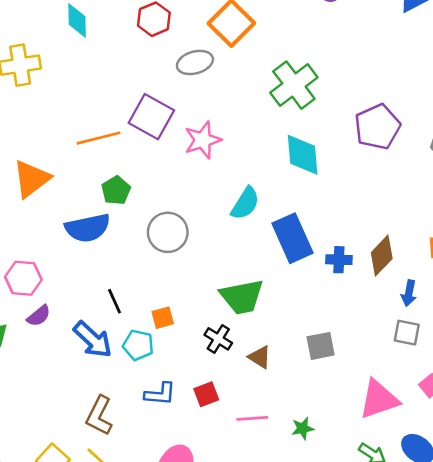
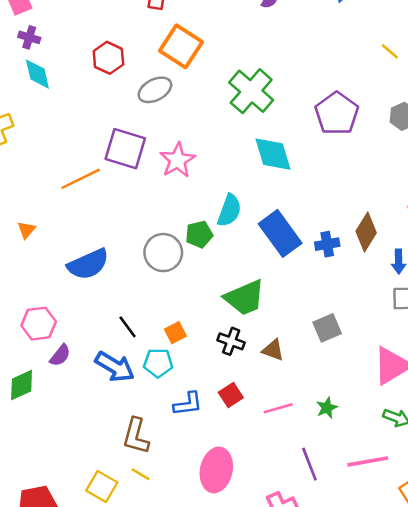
orange triangle: (31, 179) -> (26, 230), size x0.5
green pentagon: (116, 190) -> (199, 234), moved, turned 30

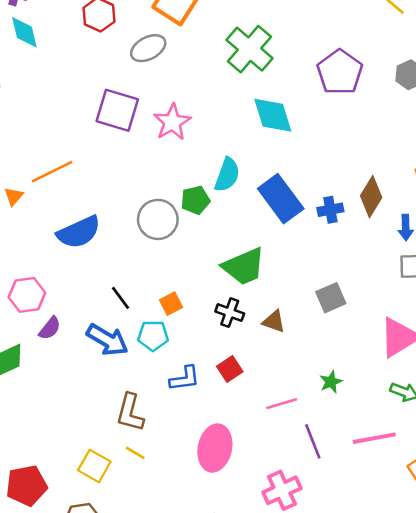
orange line: (81, 179) -> (52, 172), moved
pink line: (278, 408) -> (282, 404), moved

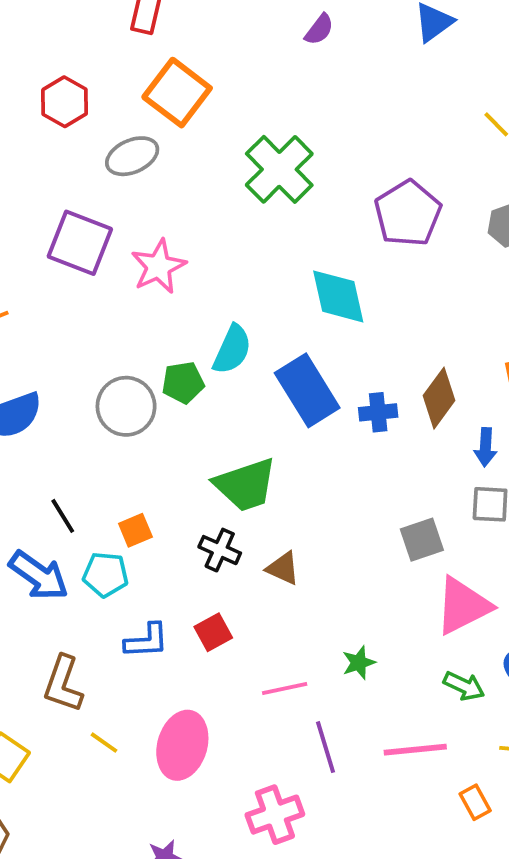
cyan diamond: (273, 115) -> (338, 296), moved
gray square: (331, 298) -> (422, 540), moved
yellow line: (135, 453) -> (104, 743), moved

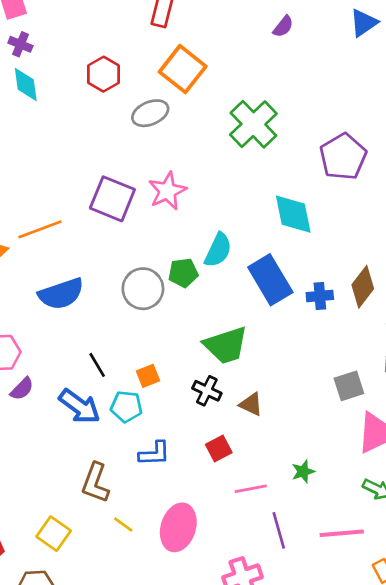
purple square: (80, 243) -> (112, 199), moved
red square: (213, 632) -> (219, 448), moved

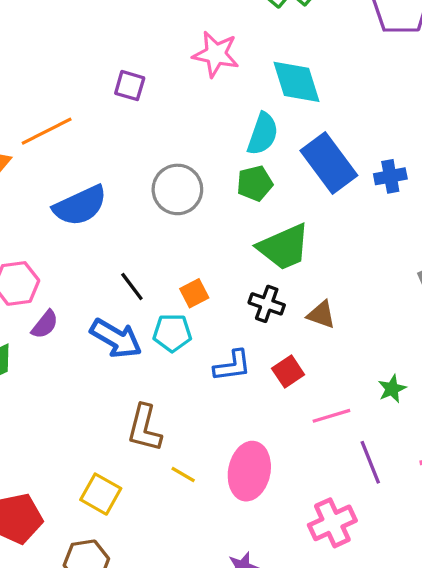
pink star: (167, 191) -> (216, 54), moved, turned -30
purple square: (112, 199) -> (130, 86), size x0.6
cyan diamond: (293, 214) -> (296, 82), moved
green pentagon: (183, 273) -> (255, 183), moved
blue L-shape: (154, 454) -> (232, 366), moved

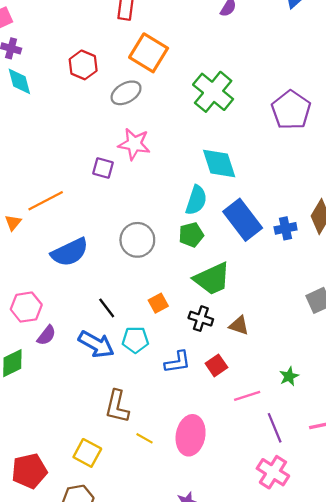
pink star: (216, 54) -> (134, 144), moved
orange square: (194, 293) -> (158, 303), moved
pink cross: (332, 523) -> (273, 472), moved, turned -32

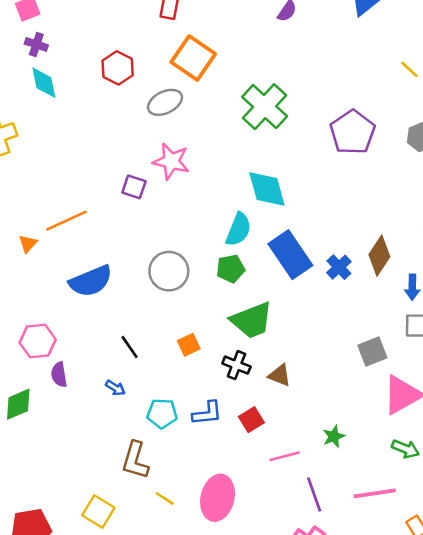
blue cross: (286, 228) -> (339, 267), turned -35
purple semicircle: (46, 335) -> (59, 375), turned 130
cyan pentagon: (135, 340) -> (162, 413), moved
blue arrow: (96, 344) -> (115, 388), size x0.5

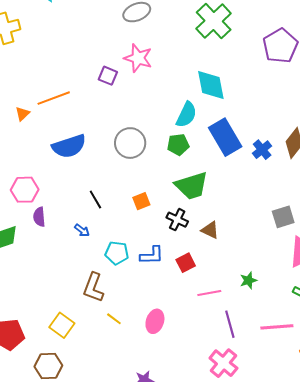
pink ellipse: (218, 498) -> (155, 321), size x0.7

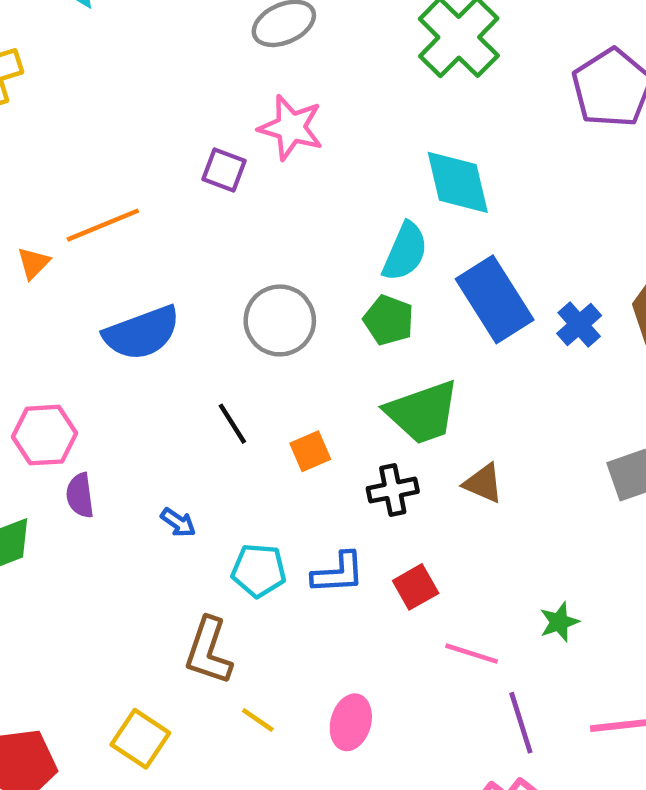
green pentagon: (178, 145) -> (389, 320), turned 30
black line: (95, 200) -> (232, 424), moved
black cross: (177, 220) -> (393, 490), turned -35
brown triangle: (210, 230) -> (483, 483), moved
pink line: (209, 293) -> (472, 654), turned 30

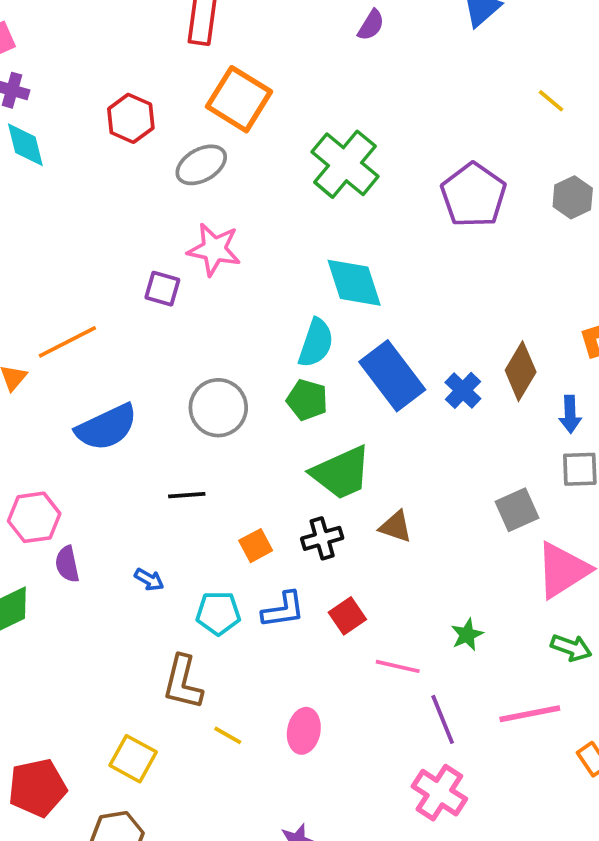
black line: (232, 424) -> (187, 495), turned -57
orange square: (310, 451) -> (256, 546), moved

